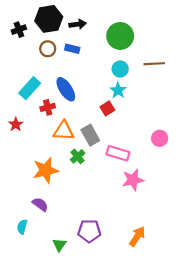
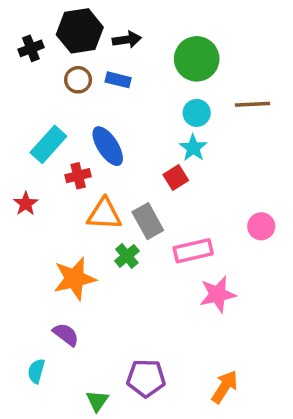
pink rectangle: (118, 153) -> (193, 251), turned -30

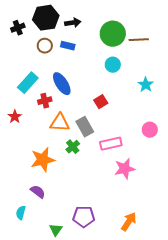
brown line: (252, 104) -> (139, 40), moved
cyan star: (193, 148) -> (146, 85), moved

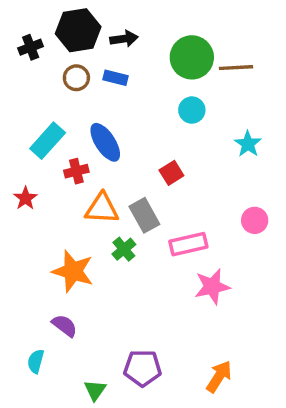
orange star: (43, 160) -> (73, 271), turned 30

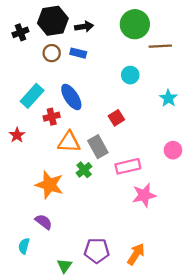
green circle: (192, 57) -> (135, 24), moved
orange arrow: (219, 377) -> (136, 254), moved

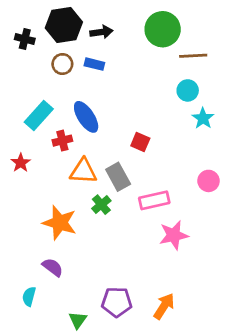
black cross: (20, 32) -> (25, 39), turned 35
cyan circle: (130, 75) -> (188, 90), moved
red square: (116, 118) -> (140, 142), turned -35

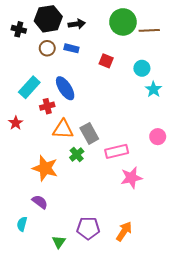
brown line: (193, 56) -> (149, 30), moved
red square: (140, 142) -> (106, 61), moved

